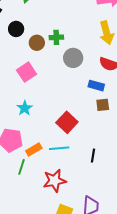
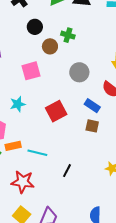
green cross: (56, 37) -> (68, 35), moved
red square: (67, 122) -> (56, 111), moved

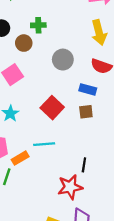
brown square: (92, 126) -> (86, 112), moved
cyan line: (37, 153) -> (44, 144), moved
red star: (23, 182) -> (70, 187), moved

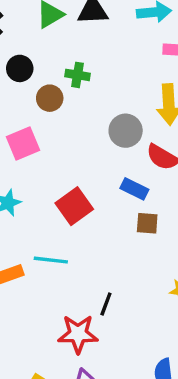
gray circle: (63, 60) -> (126, 131), moved
brown square: (86, 112) -> (147, 223), moved

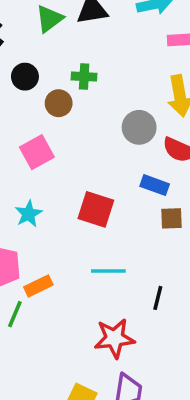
red square: (74, 206) -> (96, 209), turned -30
cyan line: (51, 260) -> (108, 271), moved
black line: (106, 304) -> (158, 298), moved

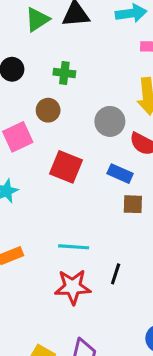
brown circle: (59, 103) -> (48, 110), moved
red square: (96, 209) -> (66, 167), moved
red star: (114, 338) -> (73, 287), moved

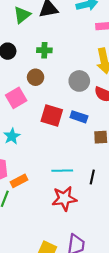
blue rectangle: (120, 174) -> (79, 117), moved
black line: (116, 274) -> (92, 177), moved

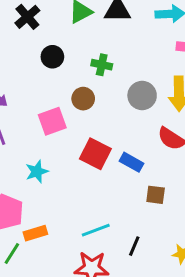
gray circle: (79, 81) -> (142, 95), moved
cyan line: (62, 171) -> (96, 230), turned -30

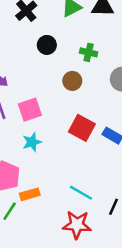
pink square: (52, 121) -> (30, 110), moved
cyan line: (96, 230) -> (81, 193), turned 50

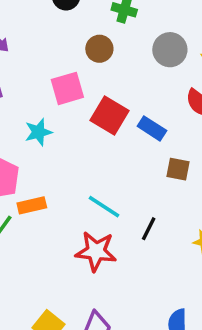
pink square: (30, 110) -> (67, 88), moved

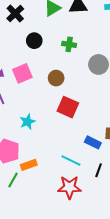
brown circle: (99, 49) -> (56, 78), moved
pink square: (67, 88) -> (22, 73), moved
blue rectangle: (152, 128) -> (93, 142), moved

